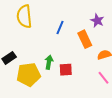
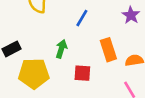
orange rectangle: (85, 39) -> (108, 50), moved
green arrow: (49, 62) -> (61, 49), moved

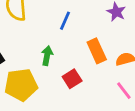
red square: (82, 73) -> (72, 79), turned -30

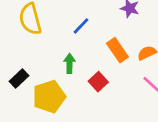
blue line: (65, 21) -> (81, 26), turned 30

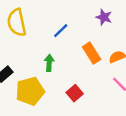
red square: (98, 82) -> (75, 93), moved

